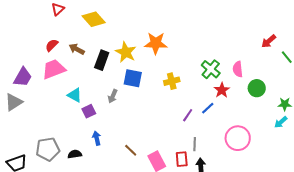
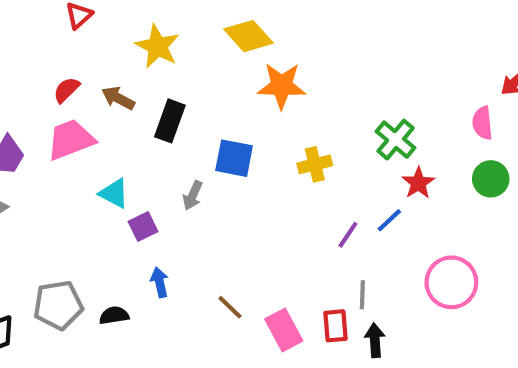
yellow diamond: (94, 19) -> (249, 36), moved
yellow star: (126, 52) -> (158, 46), moved
pink semicircle: (238, 69) -> (482, 123), moved

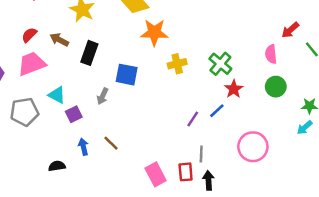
yellow cross: (315, 164) -> (177, 64), moved
gray pentagon: (58, 305) -> (24, 112), moved
brown line: (230, 307) -> (111, 143), moved

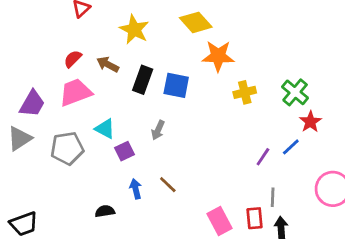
blue square: (127, 75) -> (176, 85), moved

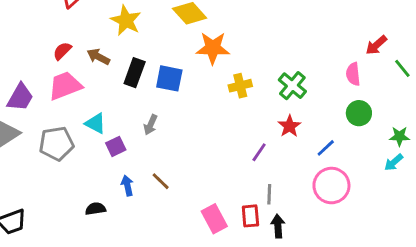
red star: (310, 122) -> (289, 126), moved
blue line: (291, 147) -> (326, 148), moved

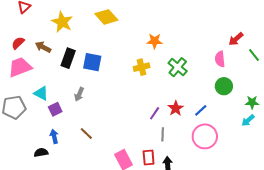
orange star: (213, 48) -> (155, 41), moved, size x0.7
red star: (289, 126) -> (176, 108), moved
blue arrow: (127, 186) -> (54, 136), moved
gray line: (269, 194) -> (163, 134), moved

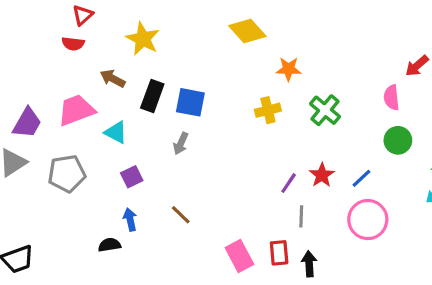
yellow diamond: (106, 17) -> (247, 31), moved
red semicircle: (18, 43) -> (73, 44), moved, turned -128
cyan triangle: (41, 93) -> (116, 132), moved
gray arrow: (79, 94) -> (181, 143), moved

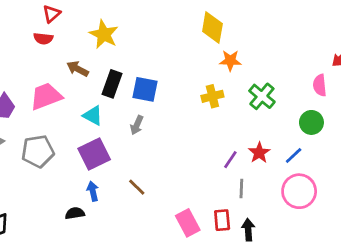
yellow diamond: (247, 31) -> (212, 28), moved, turned 52
cyan triangle: (116, 132) -> (93, 116), moved
green circle: (398, 140) -> (311, 122), moved
purple square: (132, 177) -> (94, 154), size x1.6

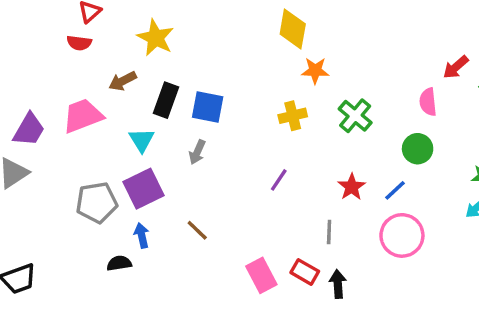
brown arrow: (78, 69) -> (123, 81), turned -55
cyan triangle: (93, 116) -> (142, 140), turned 30
gray pentagon: (38, 151) -> (97, 202), moved
purple line: (230, 160) -> (279, 180), moved
red rectangle: (222, 220) -> (305, 272), turned -55

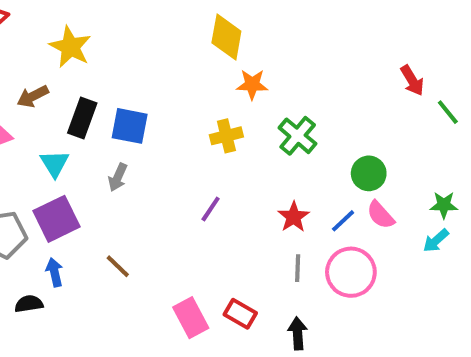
red arrow: (456, 67) -> (412, 81), turned -80
pink semicircle: (428, 102) -> (381, 215), moved, turned -36
gray line: (329, 232) -> (298, 268), moved
black arrow: (338, 284) -> (298, 333), moved

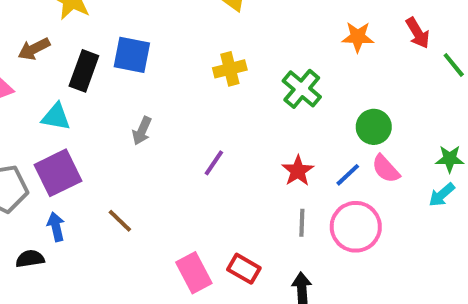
orange star: (252, 84) -> (358, 37), moved
blue square: (130, 126) -> (132, 55), moved
yellow cross: (226, 136) -> (230, 69), moved
cyan triangle: (54, 164) -> (56, 117), turned -48
gray arrow: (118, 177) -> (142, 131), moved

